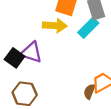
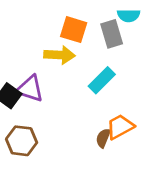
cyan rectangle: (88, 28) -> (102, 80), moved

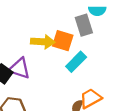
orange square: (74, 30) -> (63, 41), moved

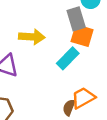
orange square: (63, 41) -> (82, 36), moved

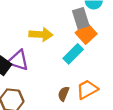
orange square: (82, 36) -> (86, 33), turned 30
brown semicircle: (69, 107) -> (63, 94), moved

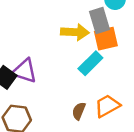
orange square: (86, 33) -> (106, 39), turned 30
yellow arrow: (41, 34) -> (75, 32), moved

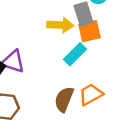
brown semicircle: (79, 111) -> (64, 99), size x1.5

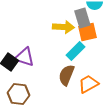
brown semicircle: (64, 99) -> (66, 75), moved

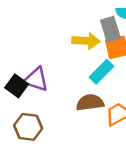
brown semicircle: (66, 75) -> (90, 103), turned 60

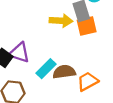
cyan rectangle: (101, 72) -> (46, 69), moved

